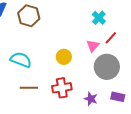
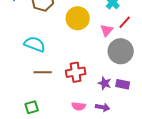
yellow circle: (64, 57) -> (78, 18), moved, size x1.5
purple rectangle: (118, 97) -> (123, 84), moved

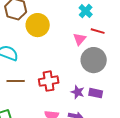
yellow circle: (78, 18) -> (38, 25), moved
red line: (125, 22) -> (98, 31), turned 64

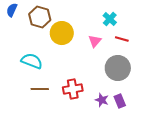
pink triangle: (80, 39) -> (95, 41), moved
purple rectangle: (96, 93) -> (120, 101), turned 56

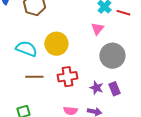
yellow circle: (62, 33) -> (56, 44), moved
red line: (122, 39) -> (123, 13), moved
pink triangle: (95, 41) -> (97, 29), moved

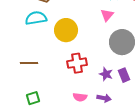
cyan semicircle: (26, 49) -> (36, 18), moved, turned -30
brown line: (34, 77) -> (29, 63), moved

